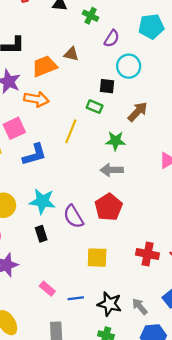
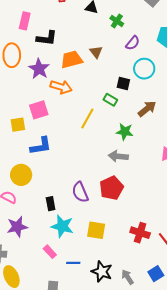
brown triangle: (71, 54) -> (96, 52), turned 32
blue L-shape: (34, 155) -> (41, 146), moved
cyan star: (42, 201) -> (62, 226), moved

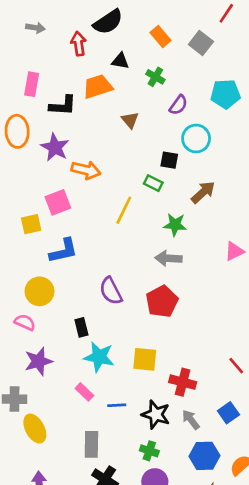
orange trapezoid: (72, 60) -> (98, 87), moved
purple semicircle: (80, 192) -> (111, 291), moved
red cross: (140, 233) -> (183, 382), moved

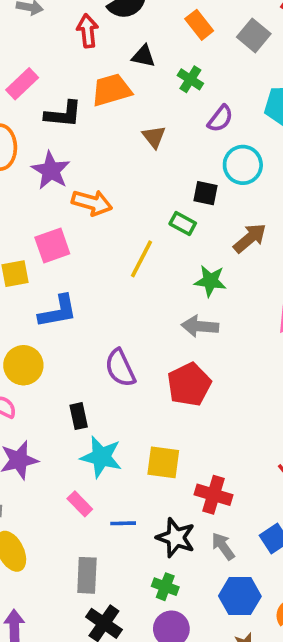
pink rectangle: (32, 84) -> (22, 84), turned 35

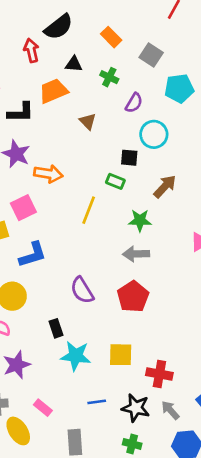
gray square: (254, 35) -> (151, 55), moved
pink rectangle: (80, 504) -> (43, 408), moved

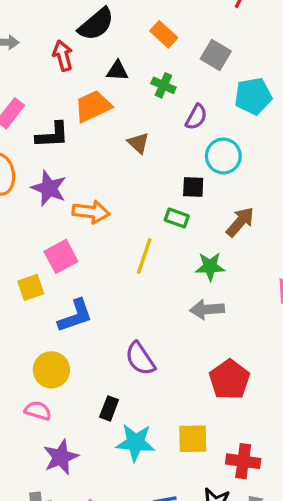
red pentagon: (133, 297) -> (229, 380), moved
black rectangle: (56, 328) -> (109, 408), turned 42

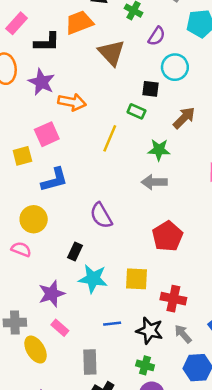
brown triangle: (138, 143) -> (111, 53), size x1.6
purple star: (61, 457) -> (52, 294), moved

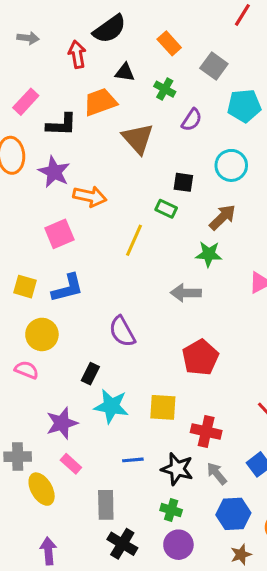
cyan circle: (175, 67) -> (231, 165), moved
green star: (159, 150) -> (209, 254), moved
yellow square: (22, 156) -> (25, 287), moved, turned 30

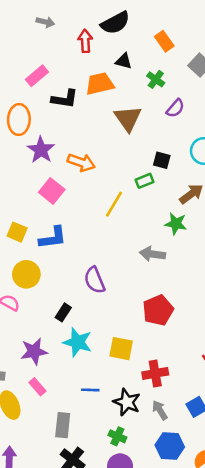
purple star: (54, 172) -> (41, 150), moved
green rectangle: (166, 209) -> (145, 181), turned -54
pink square: (59, 234) -> (52, 191), turned -35
red cross: (206, 432) -> (155, 373), turned -30

